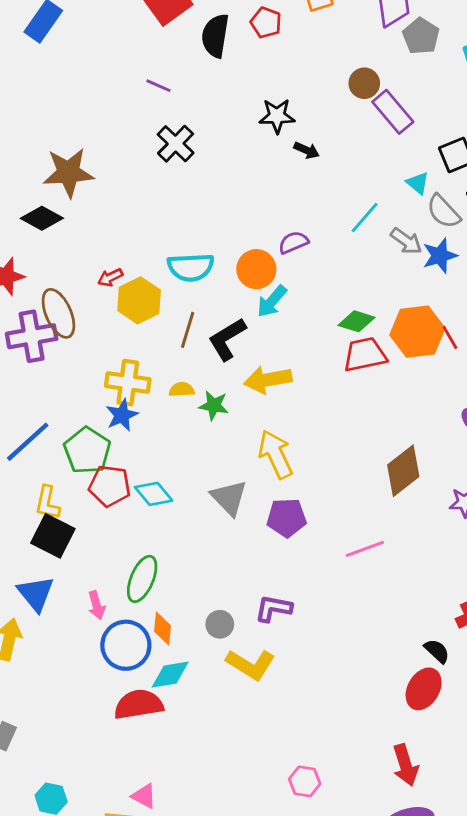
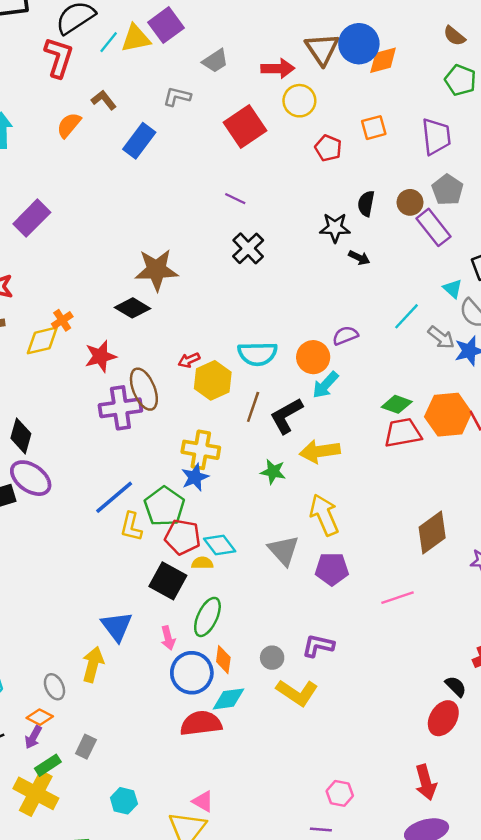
black semicircle: (215, 36) -> (366, 204), moved, size x0.7
gray pentagon: (421, 36) -> (448, 190), moved
yellow semicircle: (182, 390) -> (202, 563), moved
yellow L-shape: (47, 503) -> (131, 527), moved
black square: (53, 536) -> (168, 581), moved

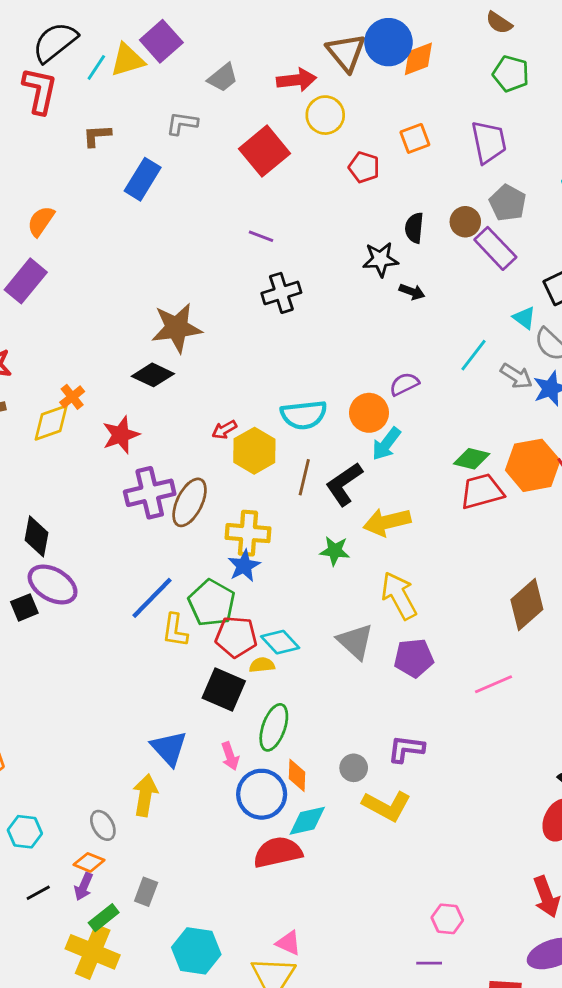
brown L-shape: (104, 100) -> (97, 136), turned -50
orange semicircle: (69, 125) -> (41, 221), moved
black cross: (248, 248) -> (281, 293), turned 32
brown ellipse: (144, 389) -> (190, 502), moved, turned 54
cyan hexagon: (124, 801) -> (196, 951), size x1.5

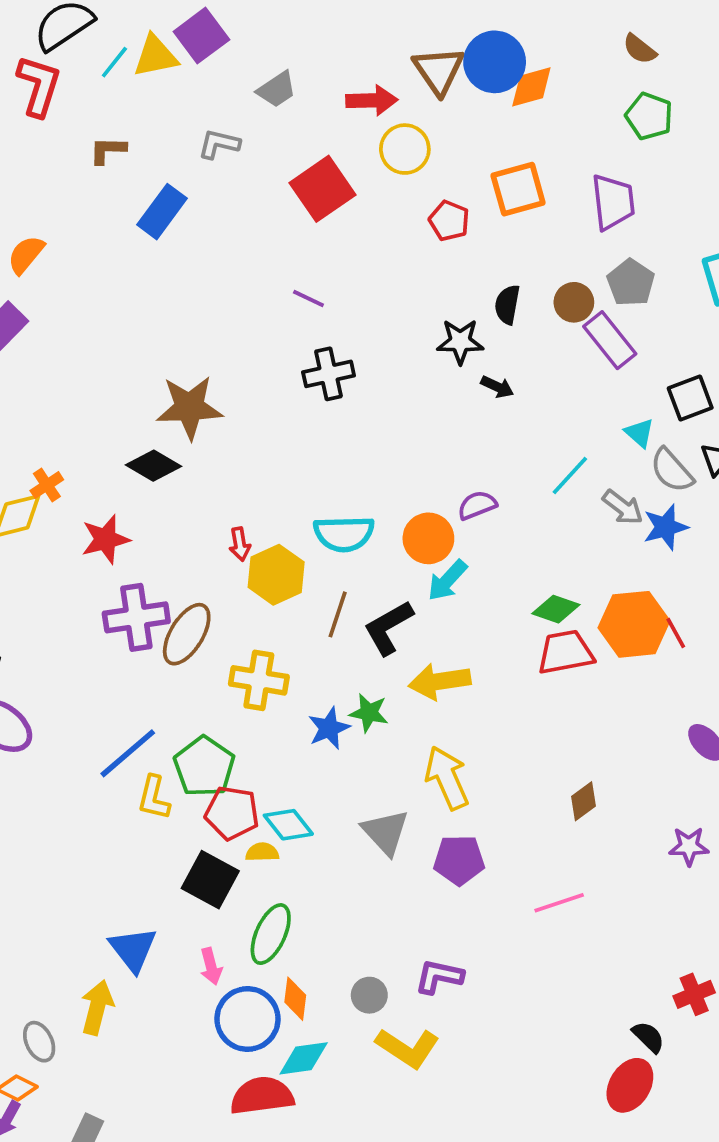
orange square: (415, 138) -> (518, 189), size x1.4
red arrow: (224, 430) -> (240, 544), turned -75
blue star: (244, 566) -> (329, 728), moved
brown diamond: (527, 604) -> (583, 801), moved, size x0.6

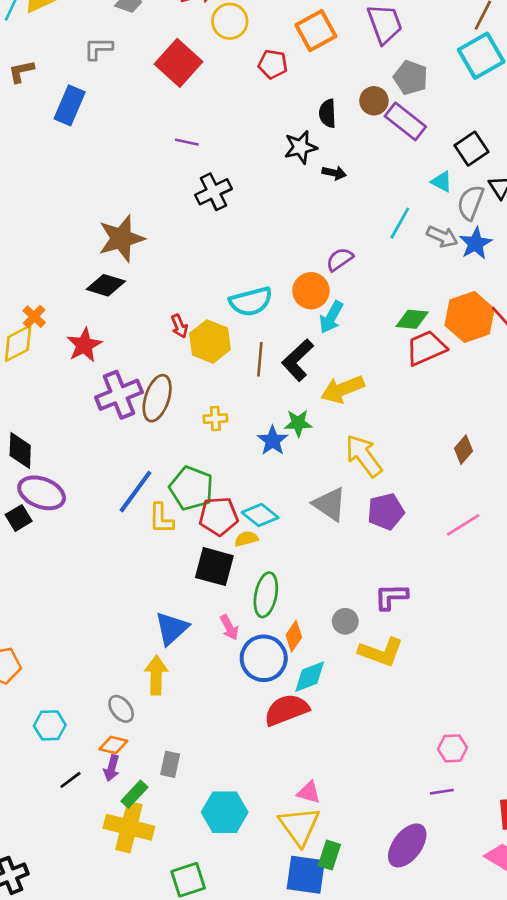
gray semicircle: (672, 470) -> (471, 203), turned 76
yellow cross: (259, 680) -> (215, 419), size x0.6
blue triangle: (133, 949) -> (172, 628), turned 39
orange diamond: (295, 999) -> (294, 636), turned 40

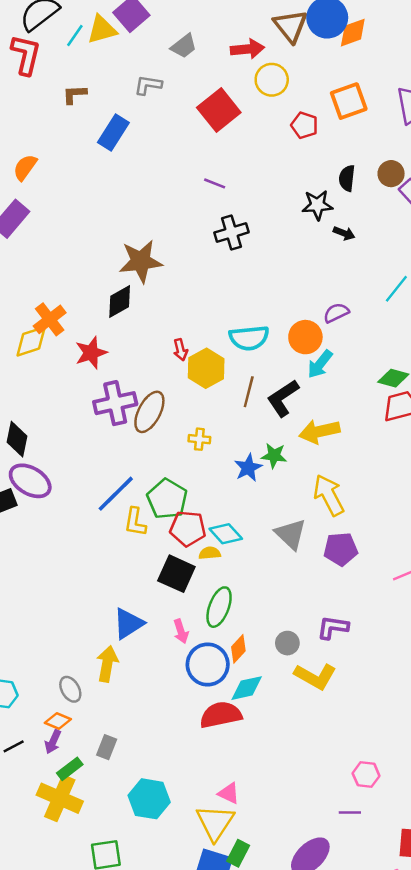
black diamond: (106, 285) -> (120, 301), turned -56
orange cross: (34, 317) -> (50, 319), size x1.5

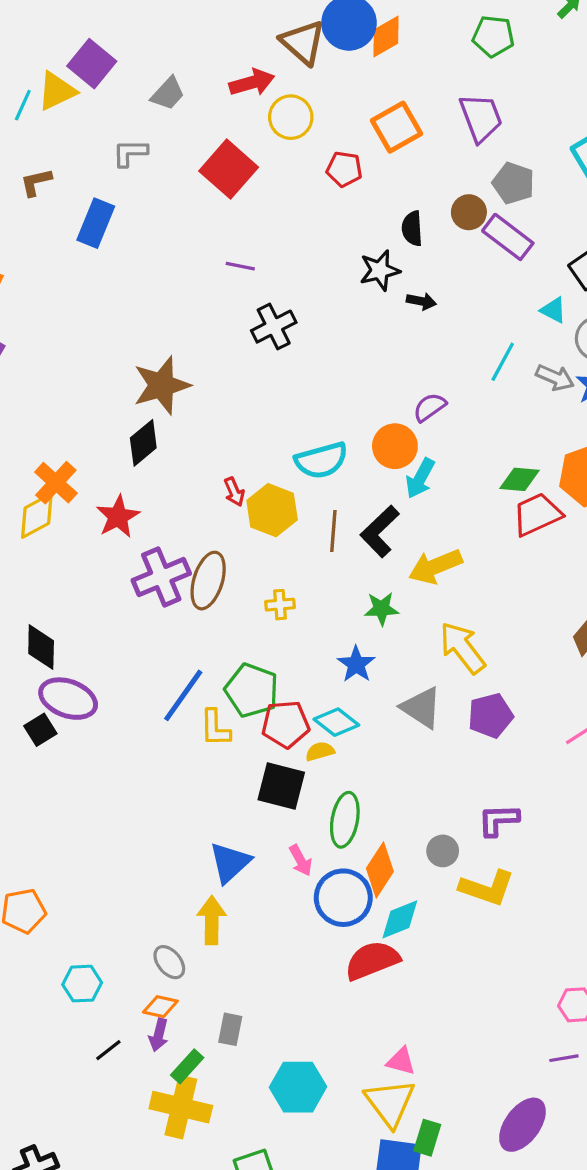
blue star: (248, 468) -> (356, 664), moved
orange diamond: (238, 649) -> (380, 870), size x1.4

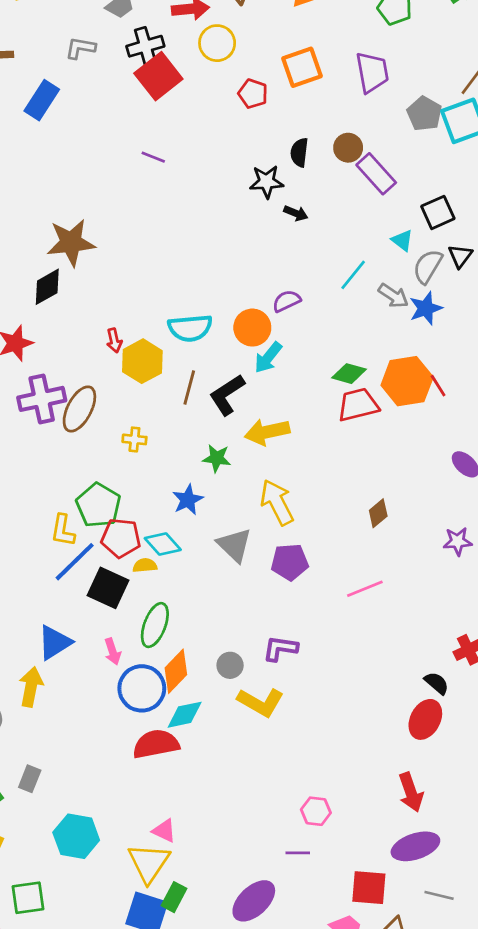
gray pentagon: (513, 183) -> (424, 114), moved
black cross: (274, 327) -> (145, 46), moved
blue line: (183, 695) -> (75, 562), moved

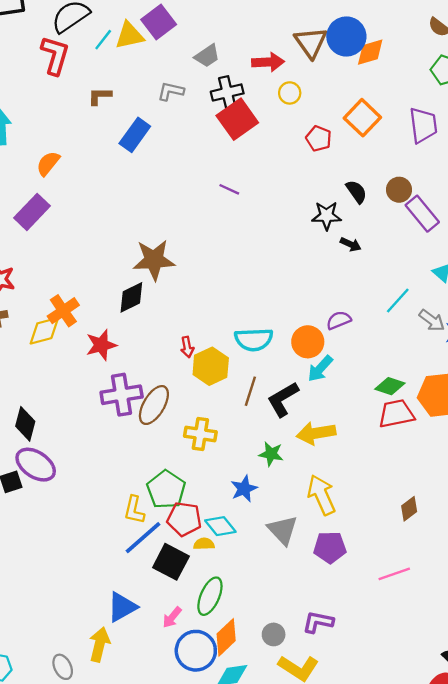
yellow circle: (217, 43) -> (290, 93), size x0.7
orange square: (302, 67) -> (362, 118), turned -30
black semicircle: (299, 152) -> (356, 192), turned 135
yellow cross: (134, 439) -> (200, 434), size x1.5
pink arrow: (113, 651) -> (172, 617), turned 55

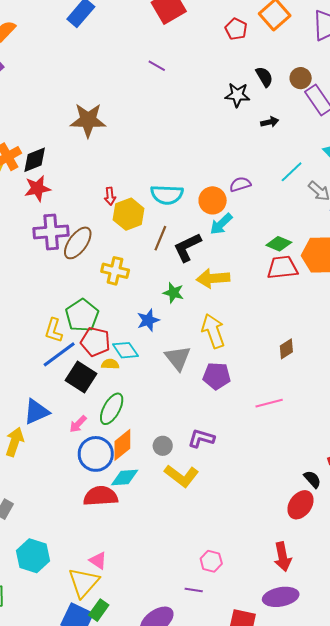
black arrow: (351, 244) -> (270, 122), moved, turned -42
black diamond: (131, 297) -> (35, 160), moved

